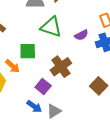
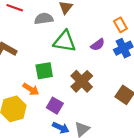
purple square: (43, 86) -> (55, 106), moved

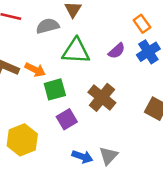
orange arrow: (31, 89) -> (35, 70), moved
purple square: (55, 106) -> (67, 119), moved, turned 35

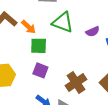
brown cross: (102, 97) -> (76, 82), moved
purple square: (67, 119) -> (40, 70), turned 35

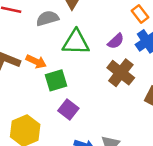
purple square: (40, 70) -> (68, 110), turned 35
brown cross: (76, 82) -> (121, 73), moved

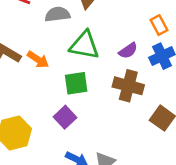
brown cross: (121, 73) -> (128, 86), turned -32
green square: (56, 80) -> (76, 83), moved

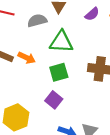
purple semicircle: (128, 51) -> (92, 14), moved

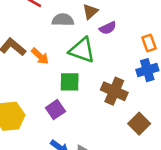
purple semicircle: (92, 14) -> (108, 28), moved

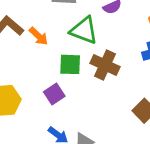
brown cross: (114, 91) -> (105, 65), moved

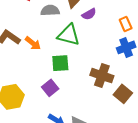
brown cross: (105, 65) -> (102, 76), moved

